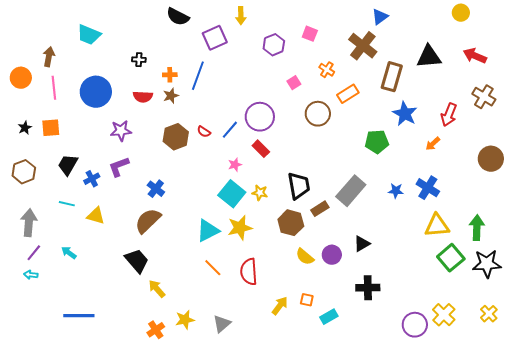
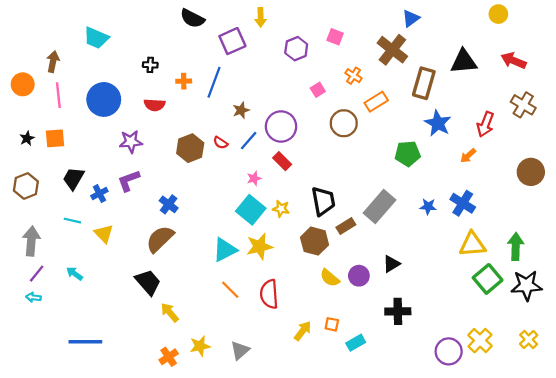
brown star: (171, 96) -> (241, 110), moved
yellow triangle: (96, 216) -> (104, 234), turned 30

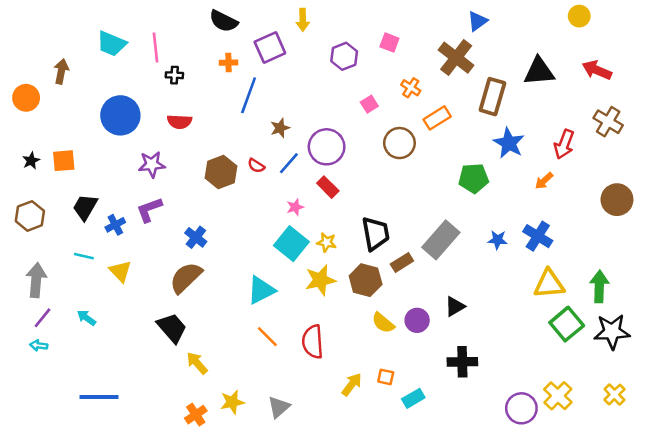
orange cross: (184, 81) -> (228, 63), moved
pink line: (58, 95) -> (156, 48), moved
yellow star: (259, 247) -> (320, 280), moved

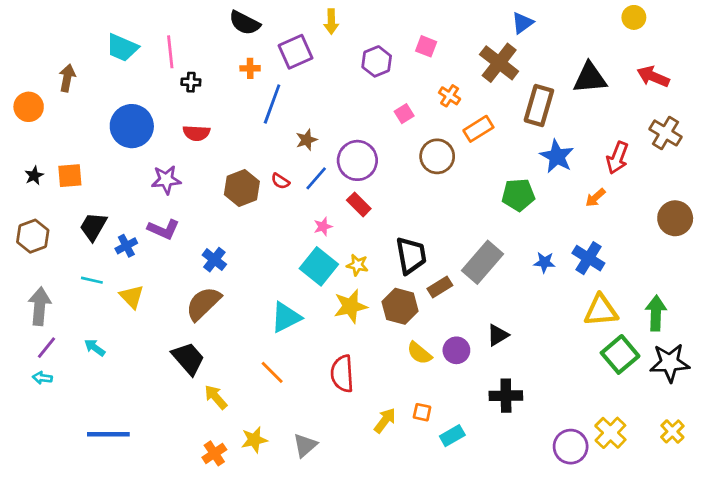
purple L-shape: (149, 210) -> (163, 229), turned -136
orange line: (267, 337) -> (272, 372), moved

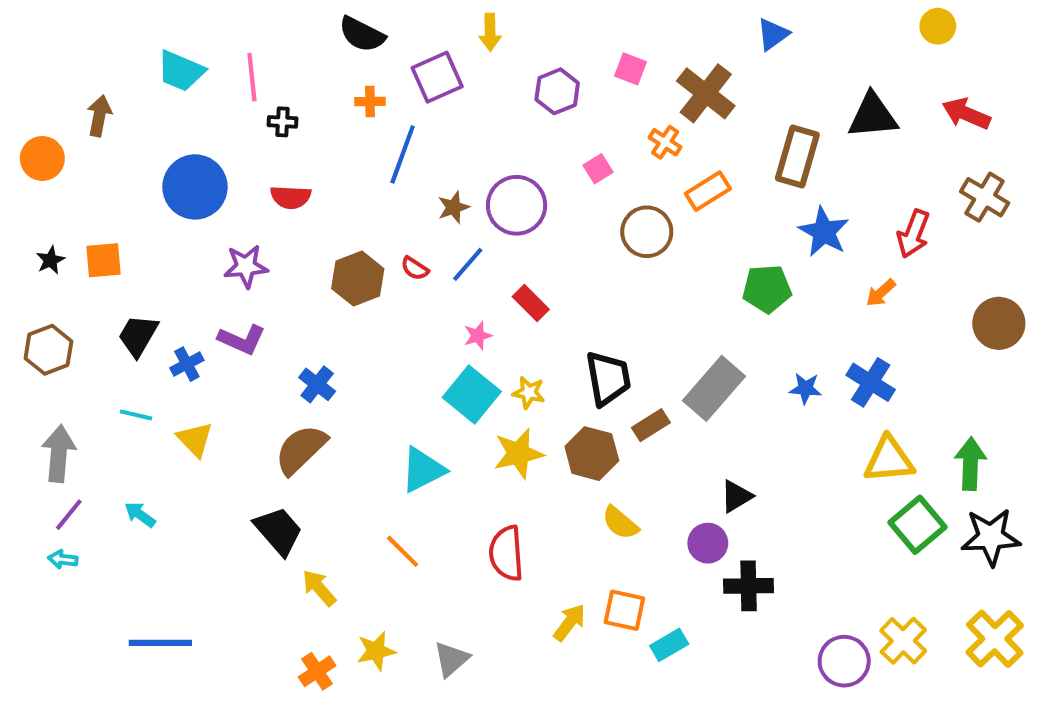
brown cross: (499, 63) -> (706, 93), moved
purple circle: (357, 160) -> (517, 205), moved
purple circle: (456, 350) -> (708, 543), moved
orange square: (422, 412) -> (624, 610), size x1.5
yellow cross: (672, 431) -> (995, 639), size x1.6

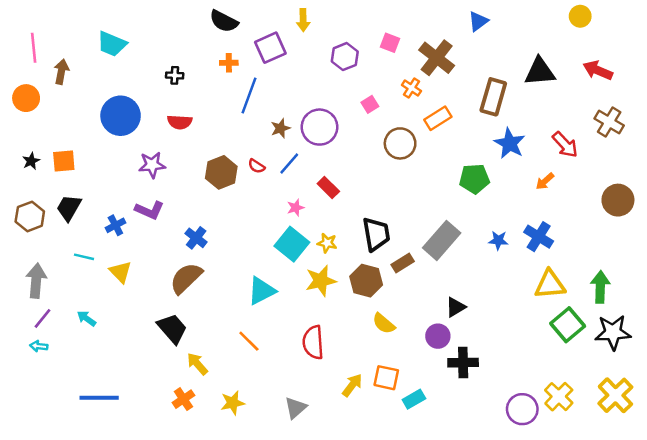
pink line: (252, 77) -> (34, 48), moved
red arrow: (913, 234) -> (565, 145), turned -64
black trapezoid: (138, 336) -> (69, 208), moved
gray triangle: (451, 659) -> (296, 408), moved
orange cross: (317, 671) -> (183, 399), moved

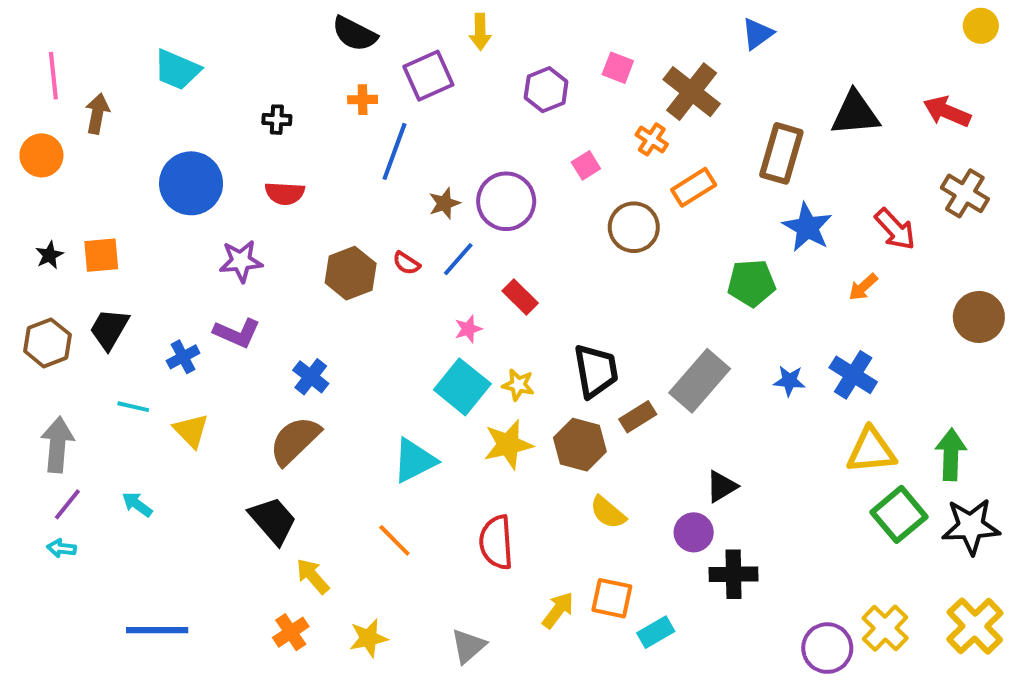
yellow circle: (580, 16) -> (981, 26), moved

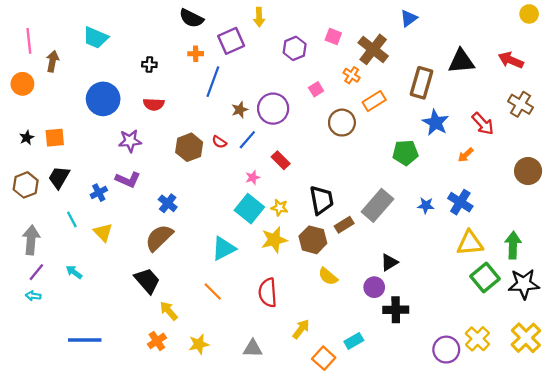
cyan line: (133, 407) -> (72, 219), turned 49
orange square: (612, 598) -> (324, 358), moved, turned 30
gray triangle: (468, 646) -> (253, 348), turned 42

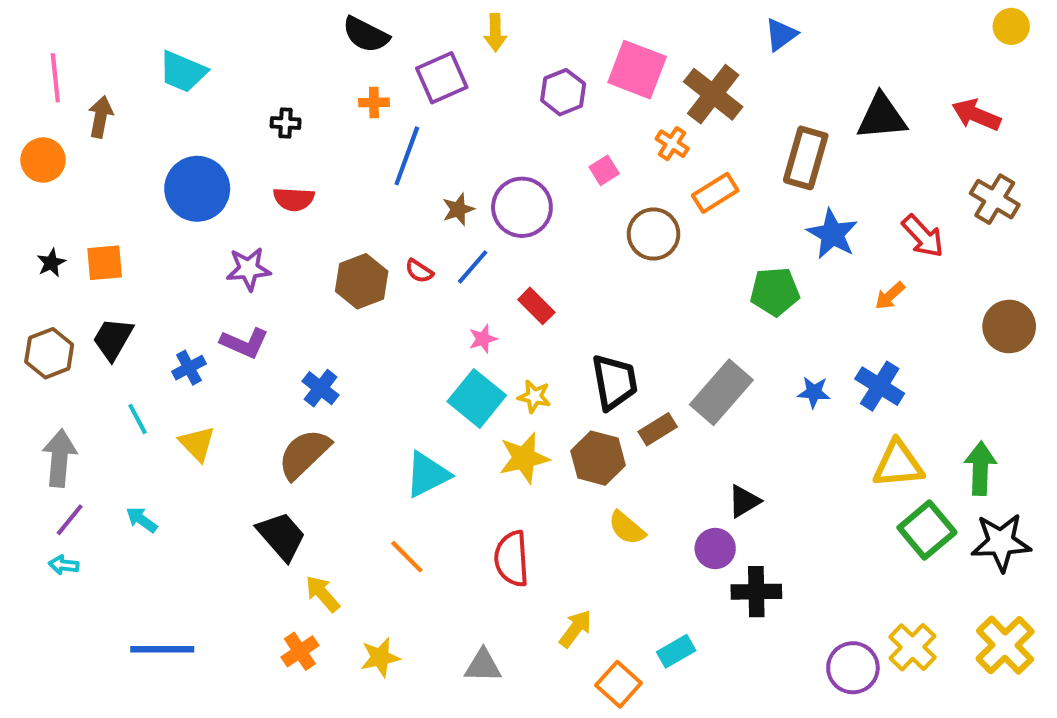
pink square: (333, 37) -> (637, 70), size x1.8

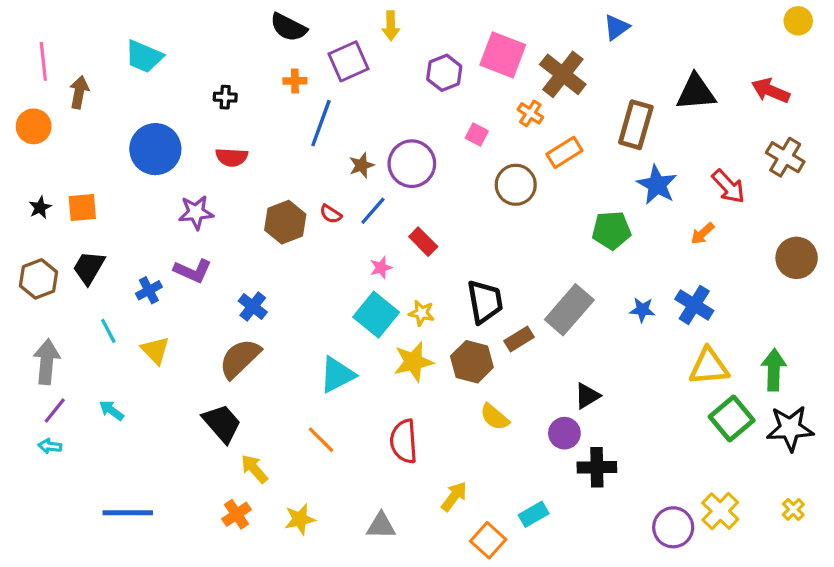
pink square: (604, 170) -> (477, 134), turned -30
yellow cross: (1005, 645) -> (793, 509), size x0.5

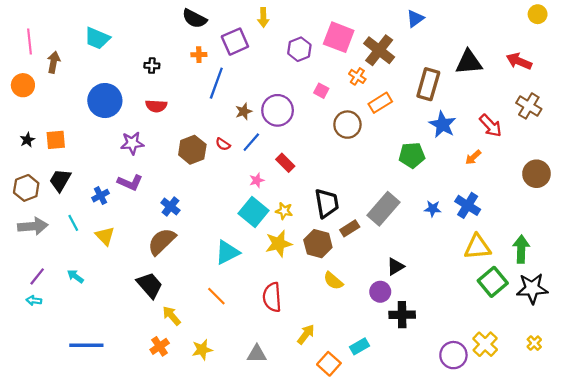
gray arrow: (47, 362) -> (33, 226), moved, turned 80

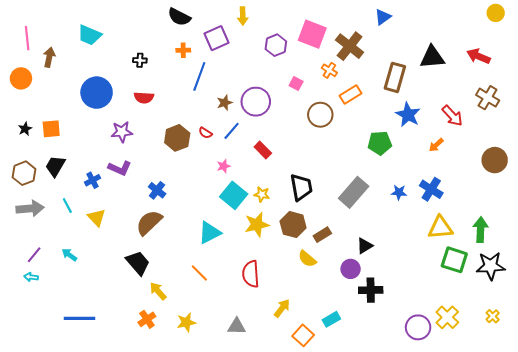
pink star: (257, 180) -> (224, 166), moved
brown rectangle: (350, 228) -> (322, 235), moved
green square: (493, 282) -> (454, 260), turned -32

